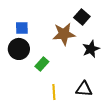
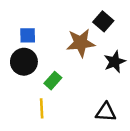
yellow line: (54, 92) -> (42, 108), moved

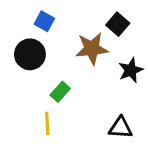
blue square: (28, 35) -> (44, 21), moved, turned 30
black circle: (24, 62) -> (30, 54), moved

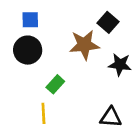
blue square: (44, 21) -> (30, 20), moved, turned -30
black star: (131, 70) -> (120, 65), turned 30

